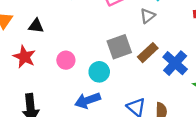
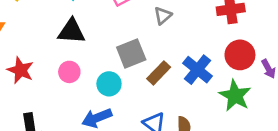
black triangle: (36, 26) -> (71, 31), moved, size x1.5
brown rectangle: (148, 53) -> (159, 73), moved

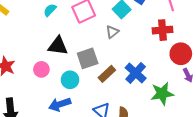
black triangle: (71, 31) -> (58, 46), moved
red circle: (240, 55) -> (181, 54), moved
green star: (235, 96) -> (162, 94), turned 30

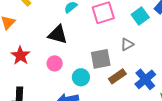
gray triangle: (112, 32) -> (127, 44), moved
black triangle: (58, 46) -> (58, 35), moved

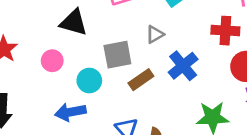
black triangle: (58, 35) -> (74, 22), moved
blue cross: (145, 79) -> (183, 66), moved

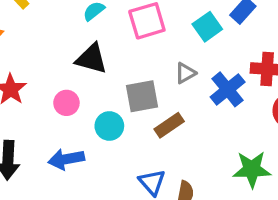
blue cross: (183, 66) -> (228, 89), moved
blue arrow: (70, 112) -> (66, 159), moved

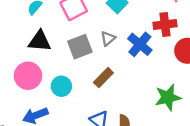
gray square: (142, 96) -> (80, 47), moved
pink circle: (66, 103) -> (28, 76), size x1.5

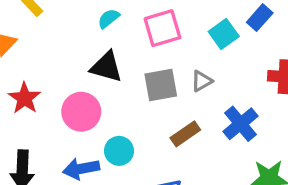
blue cross: (140, 44) -> (240, 124), moved
cyan circle: (61, 86) -> (119, 151), moved

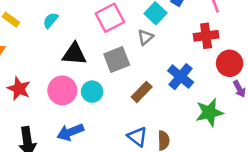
cyan semicircle: (109, 18) -> (51, 20), moved
gray triangle: (202, 81) -> (145, 37), moved
cyan circle: (119, 151) -> (92, 92), moved

